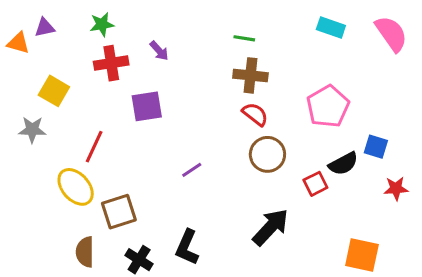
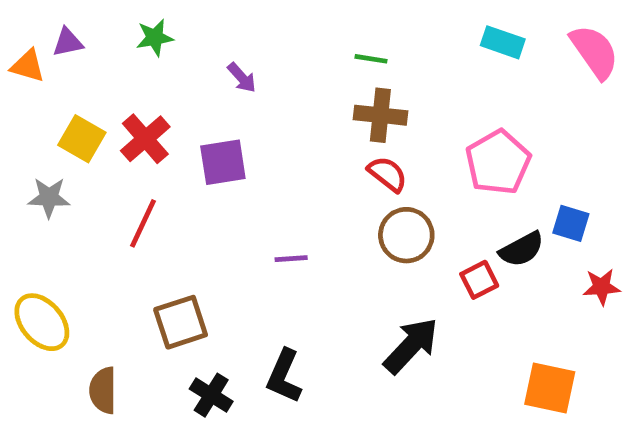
red cross: (111, 63) -> (145, 139), moved, turned -32
purple line: (192, 170) -> (291, 259), turned 30
yellow ellipse: (76, 187) -> (42, 322), moved
brown semicircle: (85, 252) -> (103, 390), moved

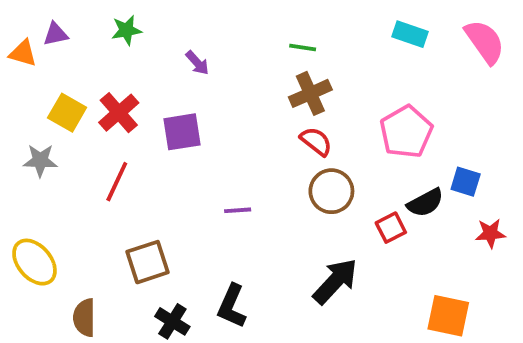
brown cross: (380, 115) -> (310, 93), turned -30

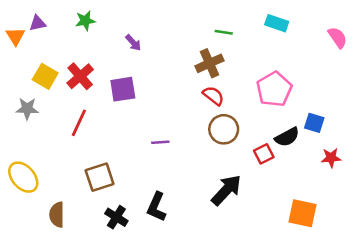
pink semicircle: (485, 42) -> (338, 37), moved, size x0.7
green line: (303, 47) -> (224, 32), moved
orange triangle: (23, 53) -> (15, 36), turned 42

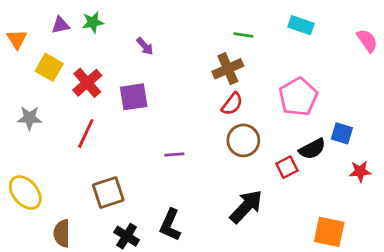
purple triangle: (37, 23) -> (60, 25), moved
yellow square: (45, 76) -> (49, 67), moved
red semicircle: (213, 96) -> (232, 104), turned 90

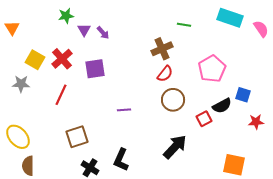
purple triangle: (60, 25) -> (84, 30), moved, turned -48
cyan rectangle: (301, 25) -> (230, 18), moved, size x1.4
green line: (243, 35) -> (184, 25), moved
yellow square: (49, 67) -> (35, 60), moved
brown semicircle: (62, 233) -> (28, 166), moved

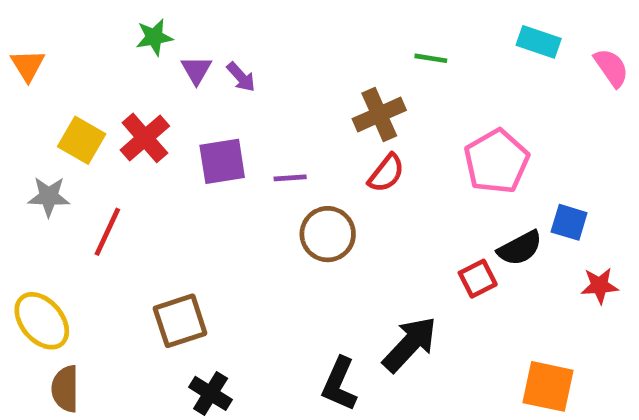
cyan rectangle: (230, 18) -> (539, 42), size x0.7
red line: (61, 95) -> (107, 232), moved
brown circle: (173, 100) -> (328, 234), moved
purple line: (124, 110) -> (290, 178), moved
black L-shape: (121, 160) -> (339, 384), moved

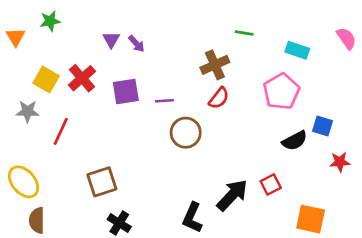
green star: (154, 37) -> (50, 21), moved
cyan rectangle: (539, 42) -> (297, 50), moved
red square: (478, 279) -> (271, 184), moved

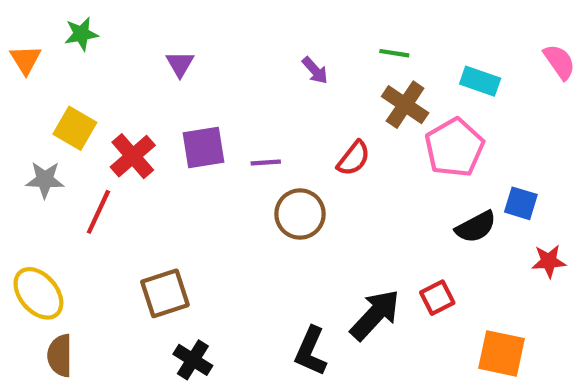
purple arrow: (136, 44) -> (315, 70), moved
brown cross: (215, 65) -> (405, 105), moved, turned -32
red cross: (82, 78) -> (133, 156), moved

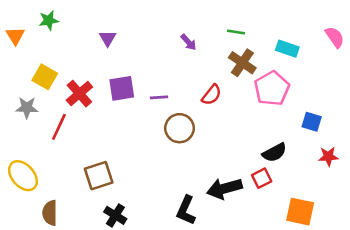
black semicircle: (476, 227) -> (274, 153), moved
black arrow: (375, 315) -> (224, 188), turned -148
brown semicircle: (60, 356) -> (50, 213), moved

